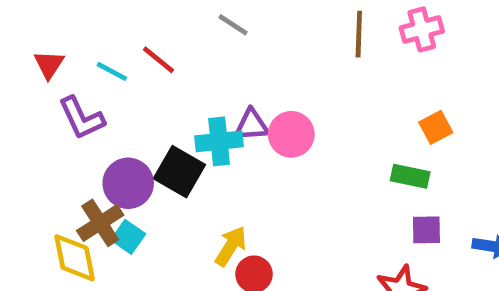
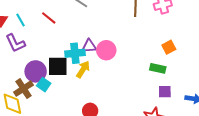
cyan line: (112, 71) -> (20, 20), moved, turned 32
black square: (179, 172) -> (58, 66), turned -30
cyan square: (128, 237) -> (44, 85), moved
yellow arrow: (231, 246) -> (83, 69), moved

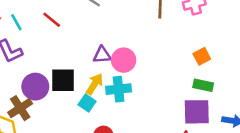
cyan cross: (75, 53) -> (119, 89), moved
green rectangle: (158, 68) -> (203, 85), moved
cyan square: (44, 85) -> (87, 103), moved
purple square: (165, 92) -> (197, 112), size x1.6

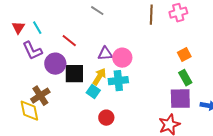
red line: (52, 20) -> (69, 41), moved
green rectangle: (203, 85) -> (185, 78), turned 49
purple circle: (35, 87) -> (55, 64), moved

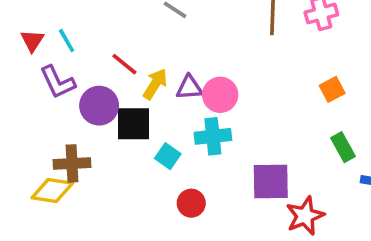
yellow arrow: (99, 77) -> (155, 84), moved
green rectangle: (185, 78) -> (343, 147), moved
brown cross: (40, 96) -> (72, 163), turned 30
purple square: (180, 99) -> (271, 181), moved
yellow diamond: (29, 111) -> (52, 191), turned -70

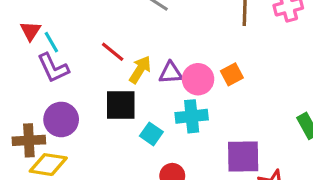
cyan line: (67, 41) -> (51, 42), moved
orange square: (332, 89) -> (232, 74), moved
purple circle: (99, 106) -> (61, 119), moved
brown cross: (72, 163) -> (29, 140), moved

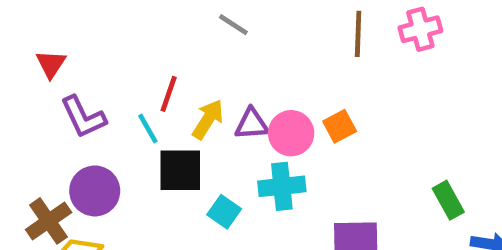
cyan line: (51, 42) -> (148, 129), moved
red line: (113, 52) -> (169, 94), turned 70
brown cross: (29, 140) -> (49, 221), turned -32

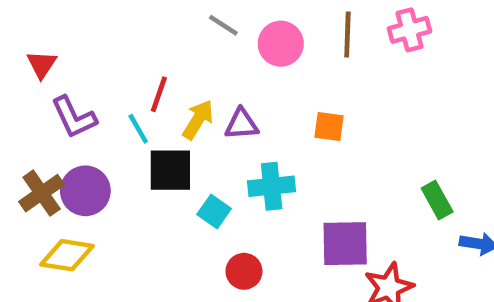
orange square: (340, 126) -> (329, 126), turned 36
pink circle: (291, 133) -> (281, 44), moved
brown cross: (49, 221) -> (42, 193), moved

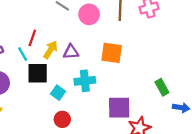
orange square: (329, 126) -> (112, 53), size x1.5
red circle: (244, 271) -> (62, 119), moved

